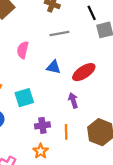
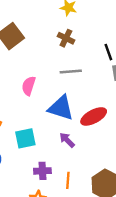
blue triangle: (54, 67) -> (61, 108), size x1.6
purple arrow: (73, 100) -> (67, 140), moved, turned -32

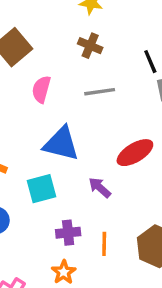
pink semicircle: (29, 86) -> (41, 89), moved
blue triangle: (61, 108) -> (61, 144), moved

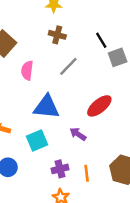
gray line: (100, 92) -> (68, 66), turned -30

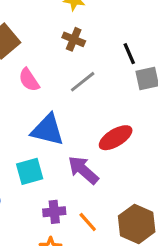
pink semicircle: (27, 70) -> (29, 80), turned -48
purple arrow: (78, 134) -> (83, 170), size x1.5
orange line: (87, 173) -> (88, 222), turned -42

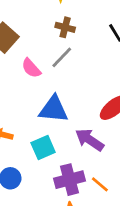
gray line: (83, 82) -> (62, 57), moved
purple cross: (54, 212) -> (70, 180), size x1.5

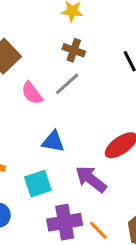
blue triangle: (54, 109) -> (53, 141), size x0.7

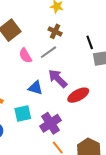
purple arrow: (91, 179) -> (58, 78), moved
purple cross: (65, 222) -> (50, 123), moved, turned -30

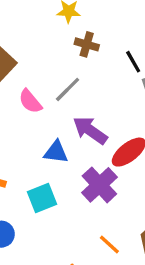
brown cross: (55, 31) -> (87, 44), moved
purple cross: (50, 123) -> (99, 185), moved

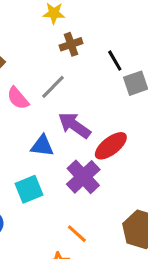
brown cross: (87, 44) -> (71, 44), turned -35
orange line: (109, 245) -> (77, 234), moved

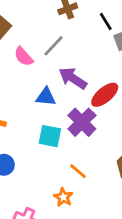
cyan square: (29, 189) -> (50, 136), moved, turned 35

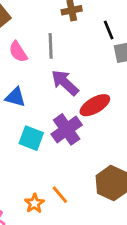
gray line: (53, 46) -> (51, 46), turned -55
blue triangle: (46, 97) -> (15, 97), moved
orange line: (78, 171) -> (60, 195), moved

